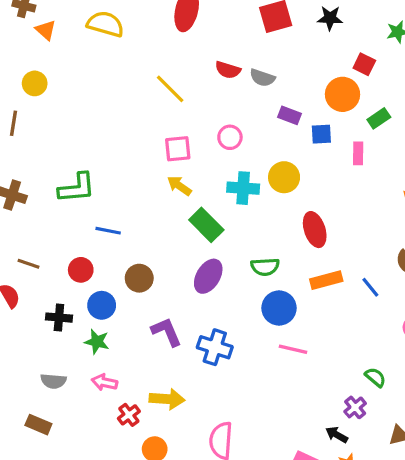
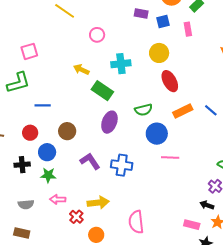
pink circle: (230, 137) -> (97, 35), moved
pink square: (178, 149) -> (29, 51), moved
yellow circle: (284, 177) -> (159, 53), moved

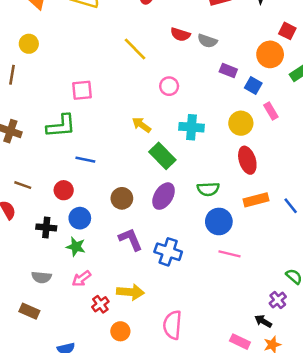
blue square: (163, 21) -> (253, 85), turned 32
pink rectangle: (188, 29) -> (271, 111), moved, turned -32
brown circle: (67, 131) -> (122, 198), moved
pink arrow: (58, 199) -> (82, 279), turned -49

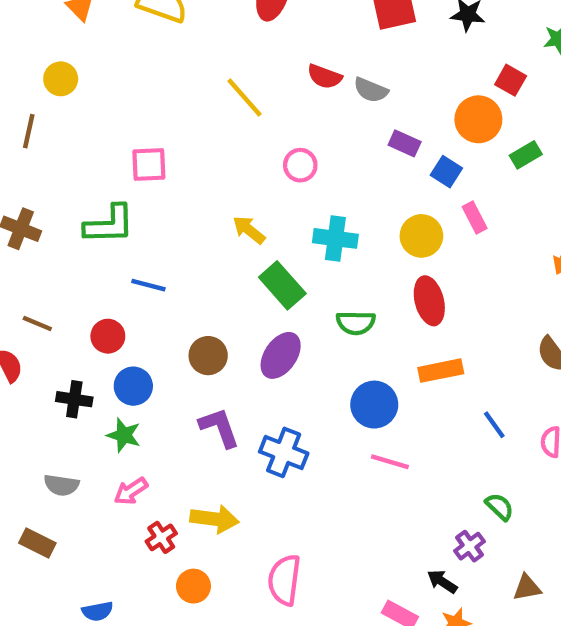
green semicircle: (208, 189) -> (356, 323), moved
blue line: (291, 206) -> (494, 425), moved

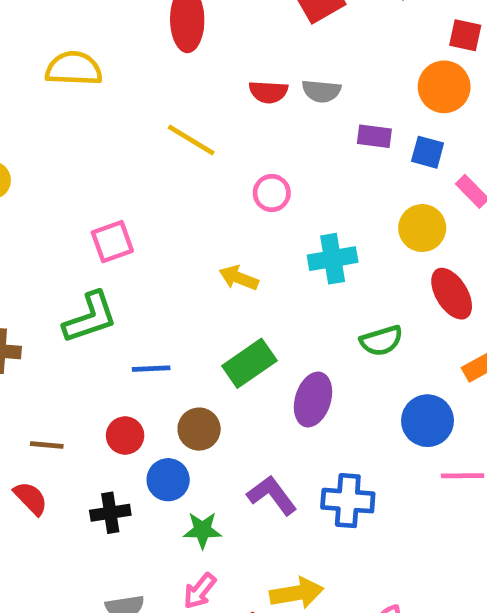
green rectangle: (282, 285) -> (249, 363), moved, turned -66
brown circle: (208, 356) -> (199, 429), moved
green star: (124, 435) -> (202, 530), moved

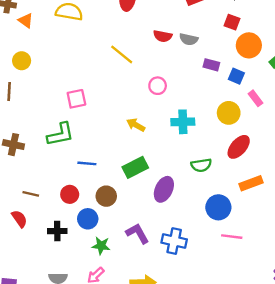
red square: (465, 35) -> (232, 22), moved
red ellipse: (452, 294) -> (239, 147), turned 65

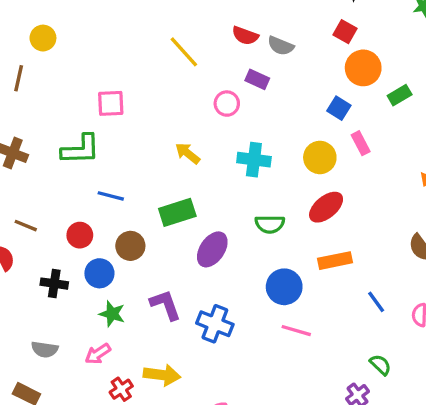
purple rectangle: (211, 65) -> (257, 79), moved

